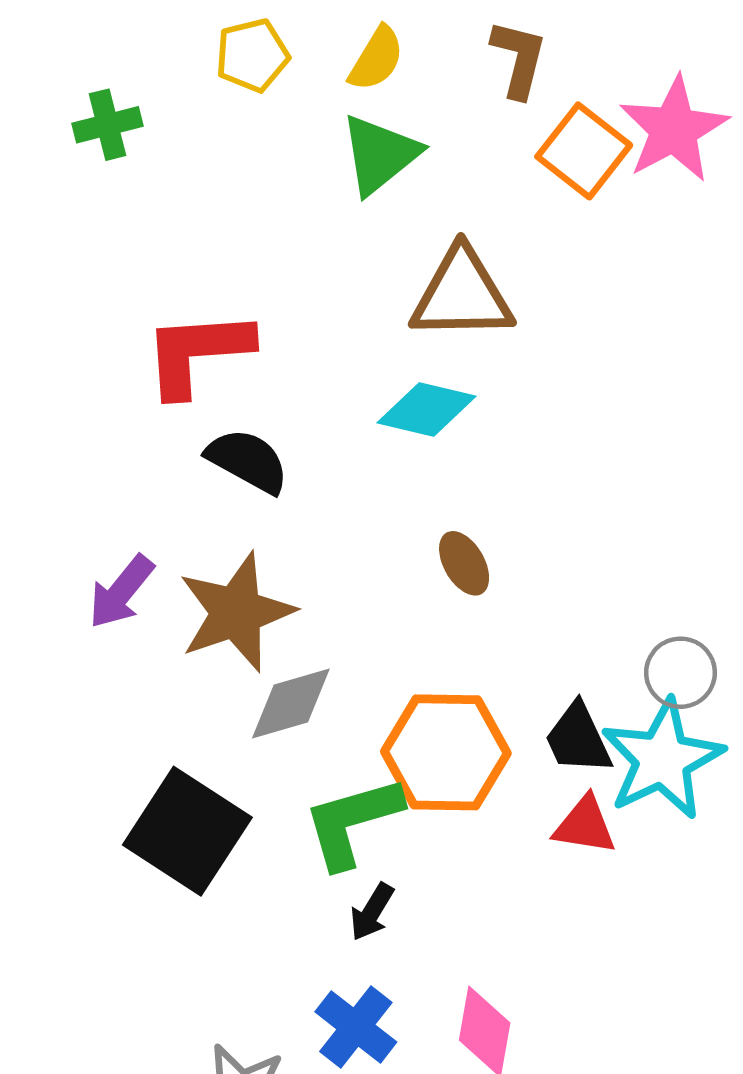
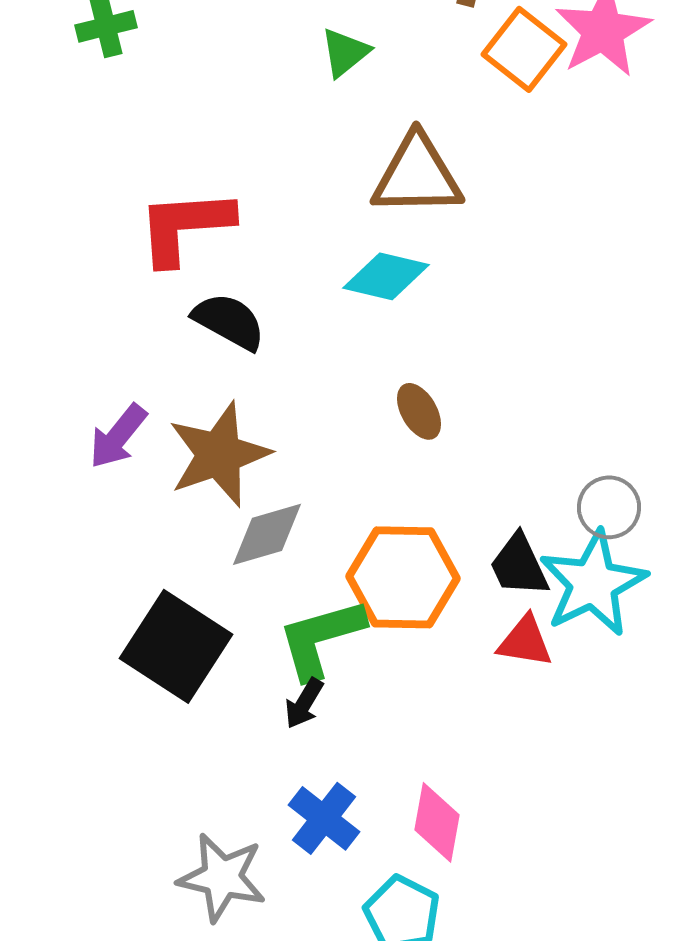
green triangle: (380, 154) -> (345, 52), size x0.7
black arrow: (372, 912) -> (304, 703), moved

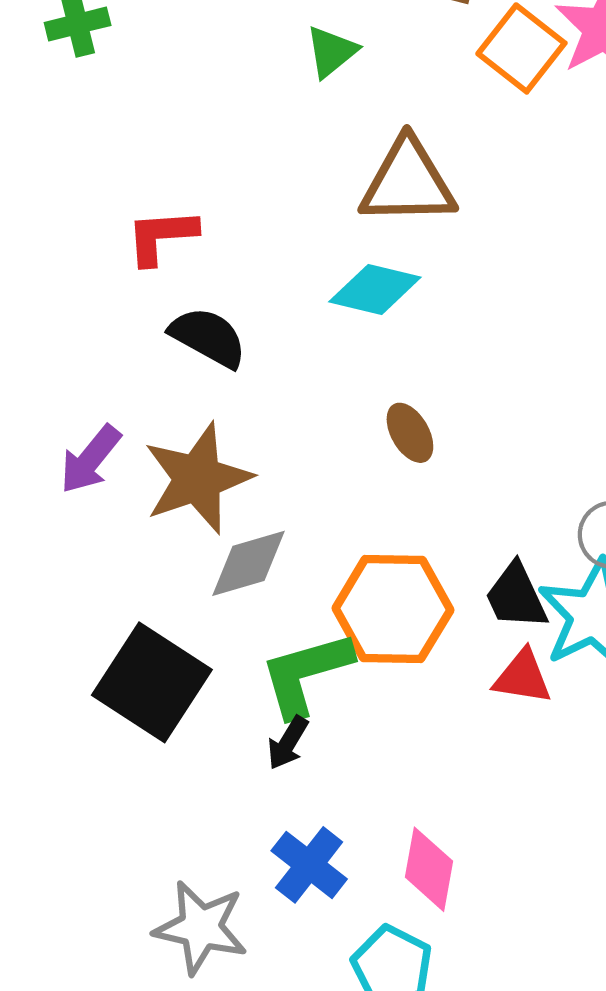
red L-shape: (185, 226) -> (161, 236), size x0.7

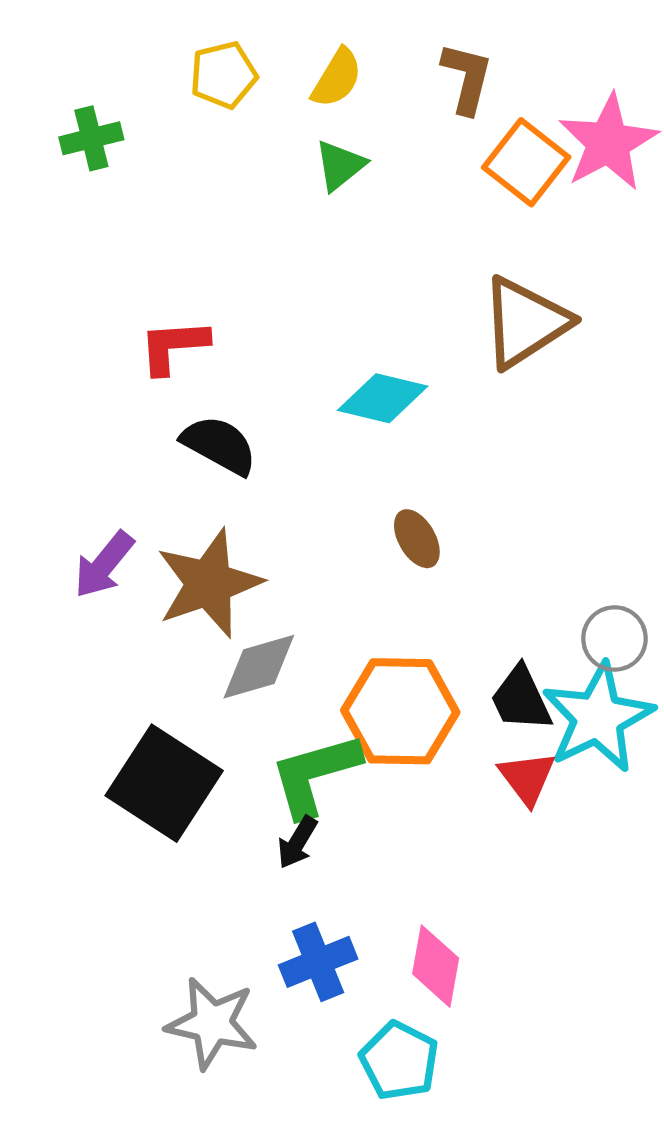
brown triangle: (408, 182) -> (525, 322), moved, turned -32
red triangle: (522, 677) -> (527, 778), turned 44
blue cross: (309, 865) -> (318, 962), turned 30

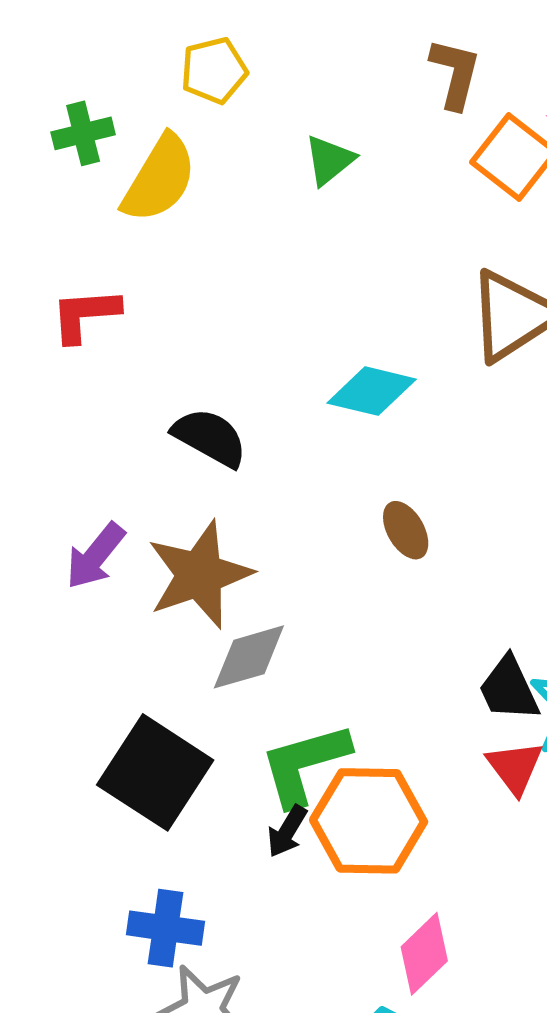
yellow semicircle: (337, 78) -> (159, 179), moved, size x1.5
red L-shape: (174, 346) -> (85, 315), moved
orange hexagon: (400, 711) -> (369, 821), moved
blue cross: (318, 962) -> (165, 928), moved, turned 30
pink diamond: (436, 966) -> (424, 954), turned 36

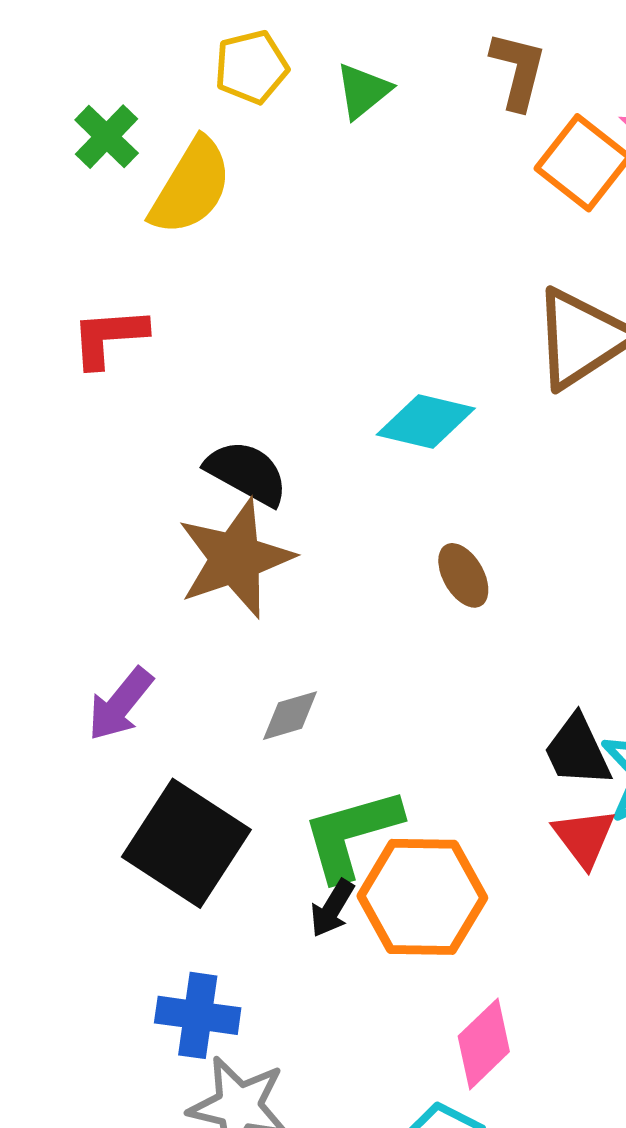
green cross: (83, 133) -> (107, 137), turned -32
green triangle: (329, 160) -> (363, 91), moved
purple arrow: (95, 556) -> (120, 704), moved
brown star: (199, 575) -> (235, 558), moved
gray diamond: (249, 657) -> (290, 716), size x0.7

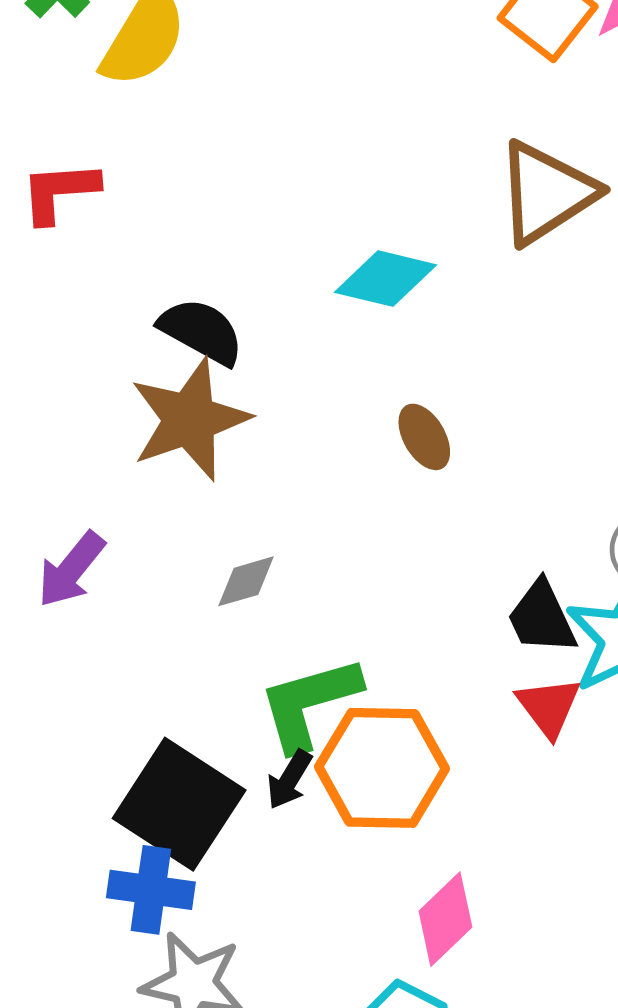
black square: (186, 843) -> (179, 804), moved

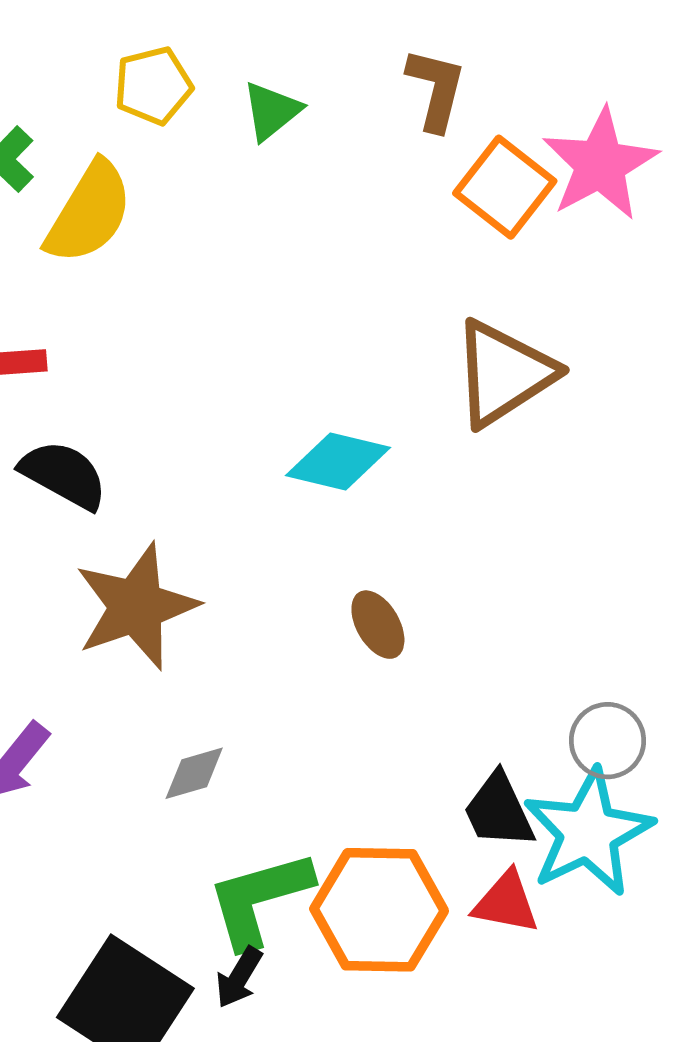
black semicircle: (201, 331) -> (64, 475), moved
red triangle: (549, 707) -> (506, 903), turned -42
orange hexagon: (382, 768) -> (379, 910), moved

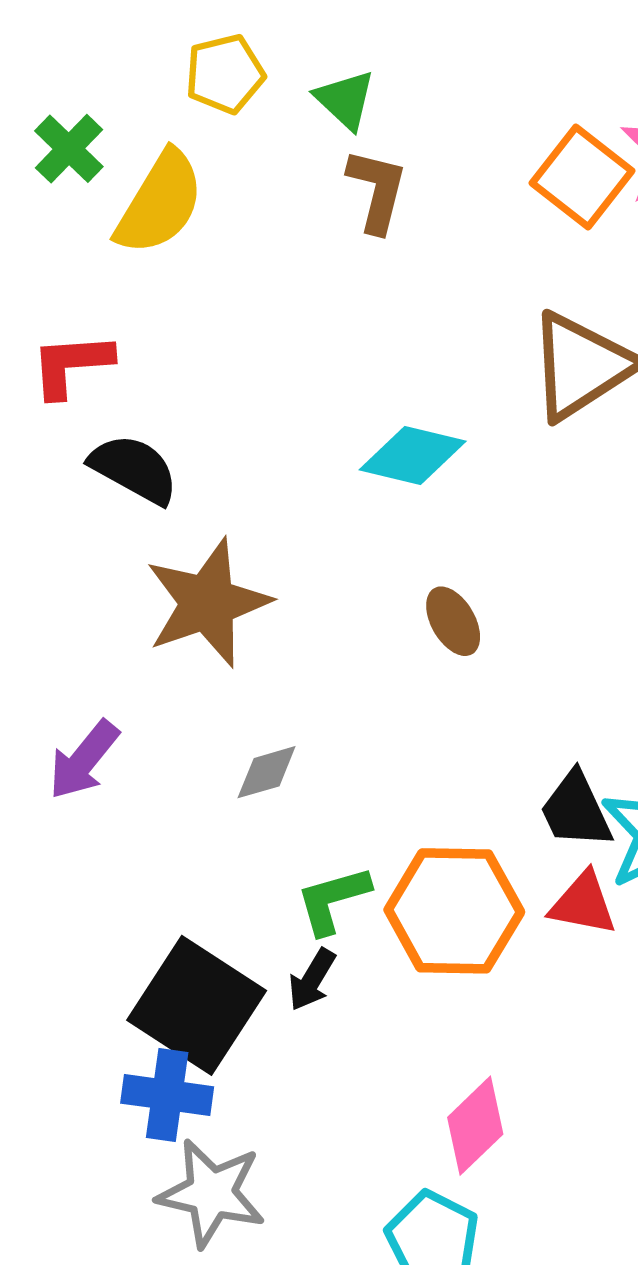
brown L-shape: (436, 89) -> (377, 190), moved
green triangle: (272, 111) -> (345, 100), turned -38
green L-shape: (259, 899) -> (333, 900), size x0.7

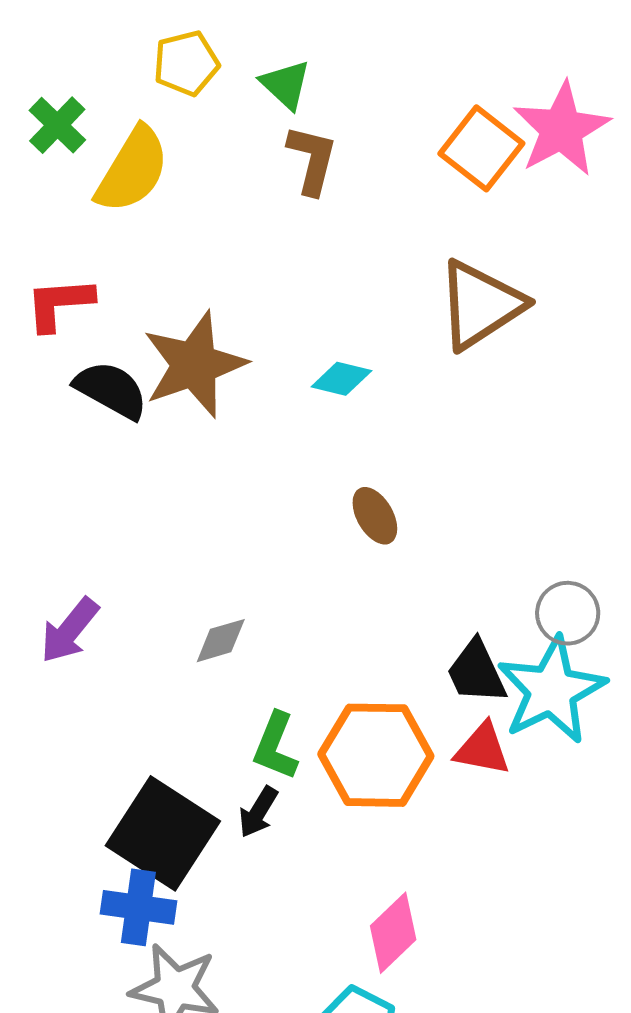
cyan diamond: (413, 456) -> (341, 379), size x0.7
brown star: (208, 603) -> (194, 365), moved
green L-shape: (333, 900) -> (275, 746), turned -52

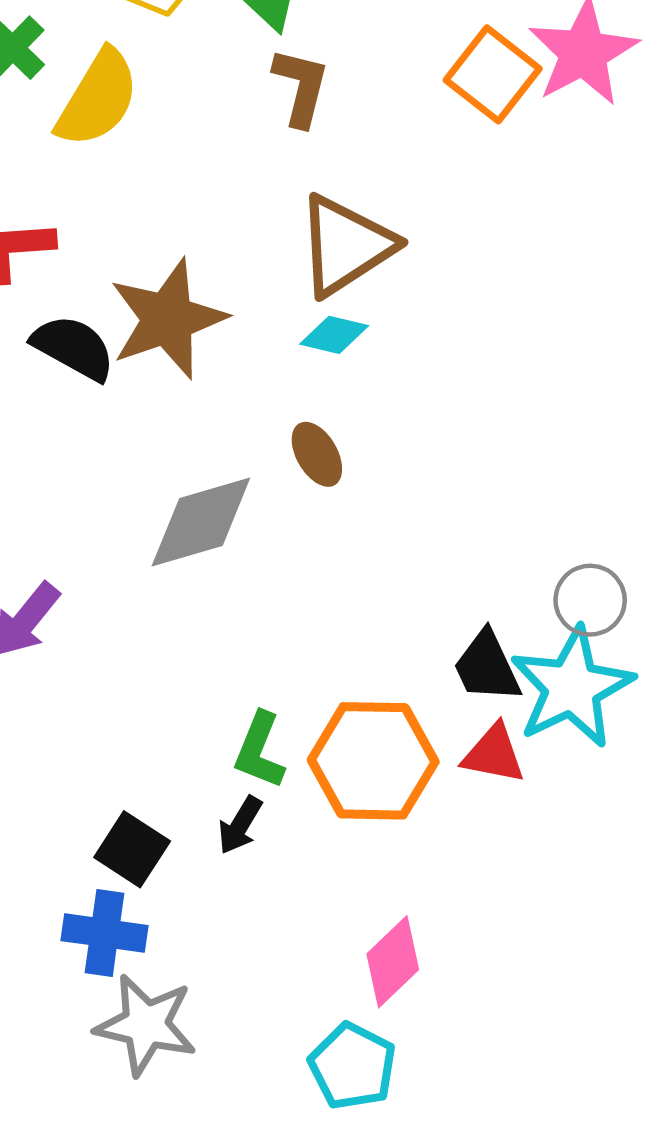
brown triangle: (480, 305) -> (346, 245), moved
brown ellipse: (375, 516) -> (317, 454), moved
gray diamond: (221, 641) -> (201, 522), moved, size x1.8
black square: (163, 833) -> (132, 849), size x0.6

